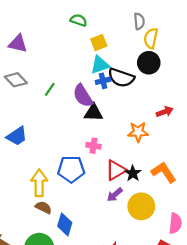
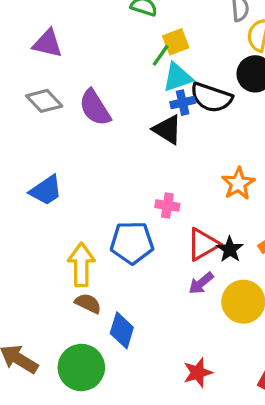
green line: (50, 89) -> (161, 55), moved
purple semicircle: (83, 96) -> (95, 108), moved
black triangle: (93, 113) -> (167, 130), moved, turned 30
orange star: (138, 132) -> (238, 184), turned -30

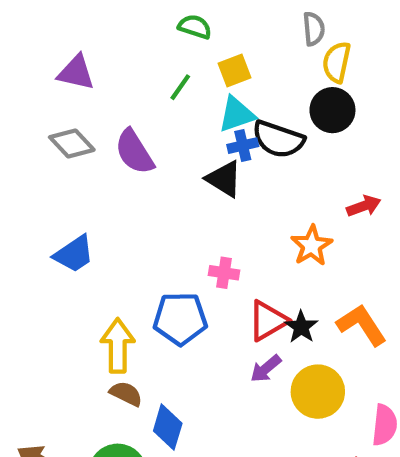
green line: (161, 55) -> (180, 87), moved

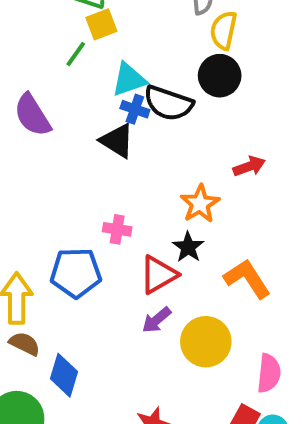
yellow square: (234, 70) -> (101, 24), moved
blue cross: (243, 146) -> (135, 109), turned 32
black star: (301, 327) -> (188, 247), moved

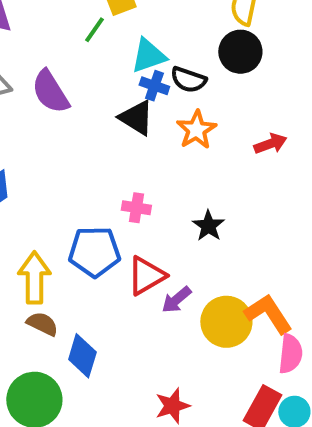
black semicircle: (168, 103) -> (188, 80), size x0.7
orange star: (200, 204) -> (196, 130), moved
red triangle: (159, 275) -> (146, 276), moved
orange L-shape: (247, 279) -> (268, 314), moved

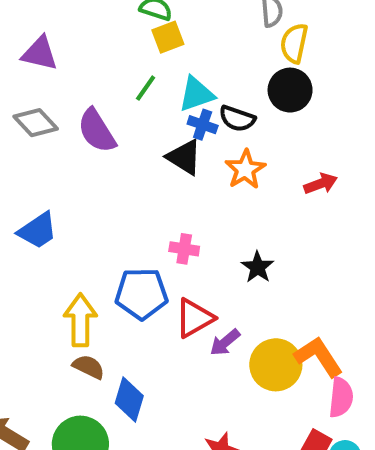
green line: (94, 30) -> (146, 88), moved

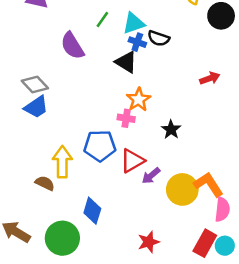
black circle: (290, 90) -> (221, 16), moved
gray diamond: (36, 123) -> (35, 85), moved
orange star: (245, 169) -> (139, 100), moved
brown semicircle: (89, 367) -> (45, 183), moved

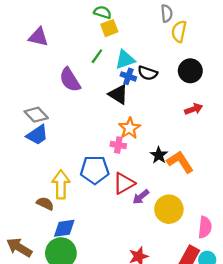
black circle: (221, 16) -> (190, 71), moved
orange L-shape: (209, 184) -> (180, 162), moved
blue diamond: (92, 211) -> (64, 228), moved, turned 65

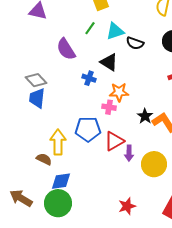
blue cross: (128, 76) -> (89, 78), moved
orange star: (130, 128) -> (119, 92), turned 30
blue trapezoid: (37, 135) -> (37, 98), turned 130
purple arrow: (141, 197) -> (129, 153), turned -49

